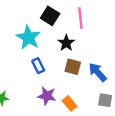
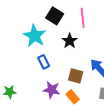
brown square: (73, 67) -> (76, 76), moved

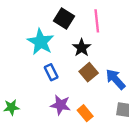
brown square: (76, 76) -> (89, 72), moved, turned 35

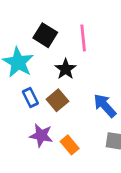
brown square: (89, 72) -> (57, 100), moved

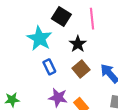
brown square: (57, 100) -> (81, 69), moved

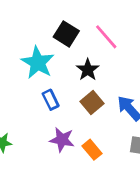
pink line: (92, 19) -> (106, 37), turned -35

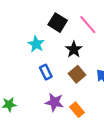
cyan star: (38, 63) -> (36, 44), size x0.7

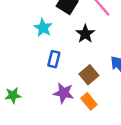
blue rectangle: (46, 72) -> (54, 59), turned 40
brown square: (77, 74) -> (89, 75), moved

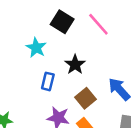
black star: (85, 34) -> (75, 65), moved

